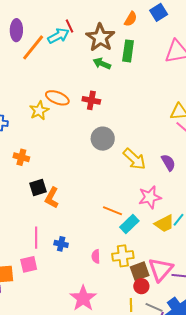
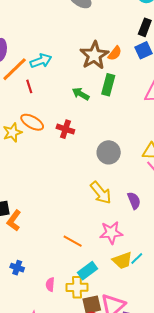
red line: (69, 26) -> (29, 86), moved
brown star: (100, 37) -> (94, 55), moved
gray circle: (103, 139) -> (109, 152), moved
cyan rectangle: (129, 224) -> (88, 271), moved

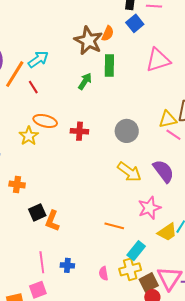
green arrow: (81, 94) -> (85, 81), turned 108
red cross: (65, 129) -> (79, 131), moved
purple semicircle: (134, 201) -> (163, 171), size x1.4

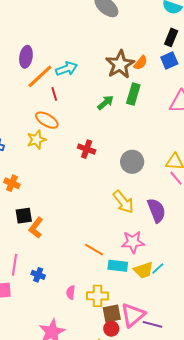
orange ellipse: (45, 121) -> (47, 120), moved
cyan rectangle: (136, 251) -> (118, 266), moved, turned 42

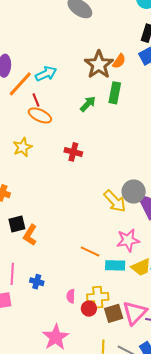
orange ellipse: (47, 120) -> (40, 115), moved
gray circle: (132, 162) -> (134, 192), moved
red circle: (111, 329) -> (89, 309), moved

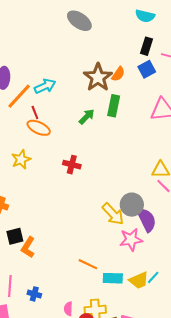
pink star: (128, 240) -> (131, 240), moved

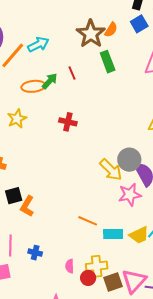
green rectangle: (114, 106) -> (108, 62), turned -30
red line: (35, 112) -> (72, 73), moved
green arrow: (87, 117) -> (50, 81), moved
orange ellipse: (39, 128) -> (33, 86), turned -30

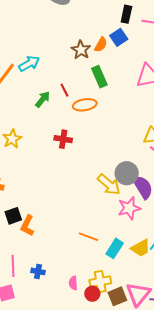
blue square: (139, 24) -> (119, 37), moved
brown star: (91, 34) -> (81, 50), size x0.7
orange ellipse: (33, 86) -> (85, 105), moved
cyan rectangle: (113, 234) -> (115, 248), turned -54

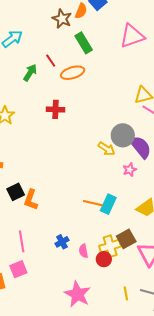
yellow arrow: (109, 184) -> (106, 149), size x0.7
pink star: (129, 208) -> (130, 170), size x0.6
cyan rectangle: (115, 248) -> (108, 204), moved
blue cross: (38, 271) -> (62, 242), moved, turned -32
brown square: (117, 296) -> (126, 239), moved

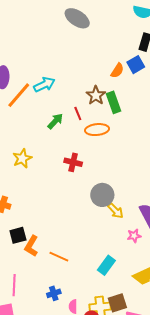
brown star: (62, 19) -> (96, 95), moved
gray circle: (123, 135) -> (102, 195), moved
orange line: (93, 203) -> (59, 257), moved

